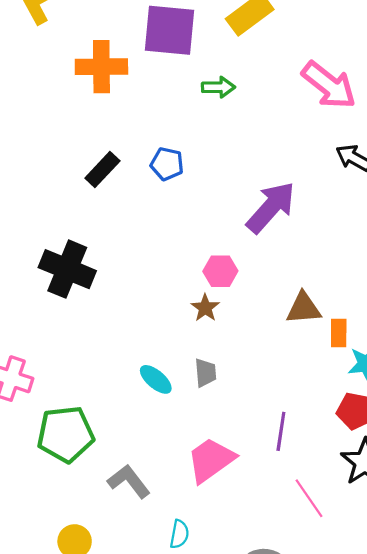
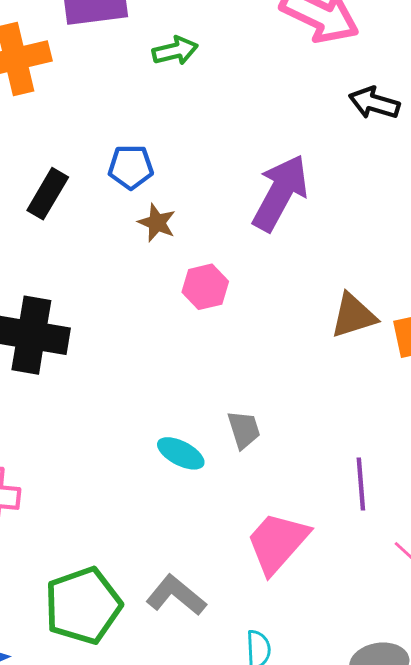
pink hexagon: (220, 271) -> (205, 287), moved
brown star: (205, 308) -> (157, 223), moved
green pentagon: (66, 434) -> (83, 606), moved

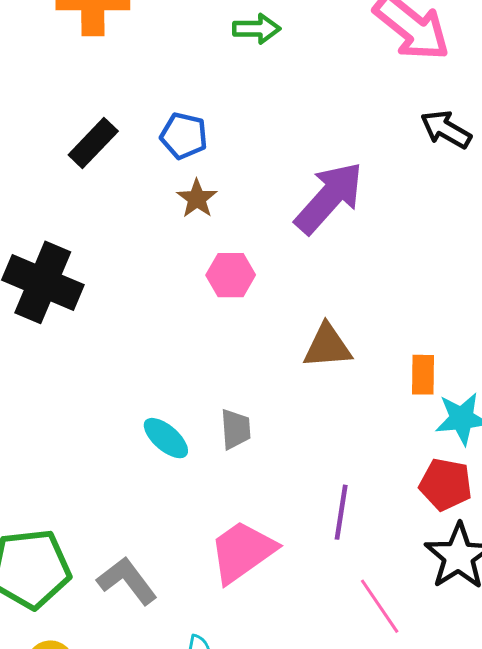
brown triangle: (353, 316) -> (327, 346), moved

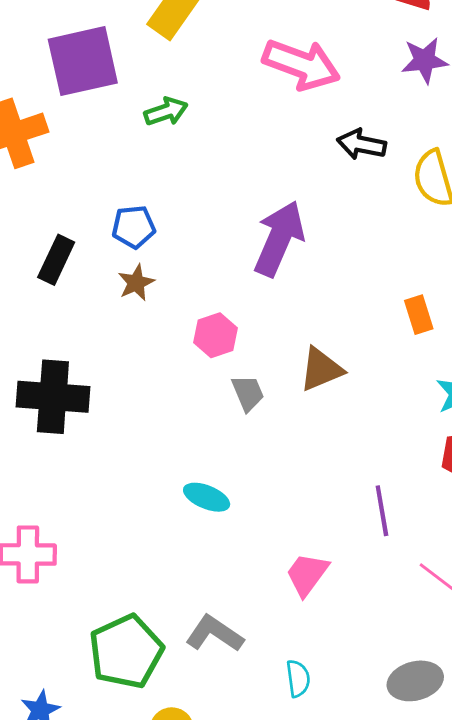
brown star: (197, 199) -> (136, 283), moved, turned 30
orange rectangle: (423, 375) -> (419, 315), moved
gray trapezoid: (236, 429) -> (248, 393), moved
pink trapezoid: (242, 552) -> (307, 574), size x0.7

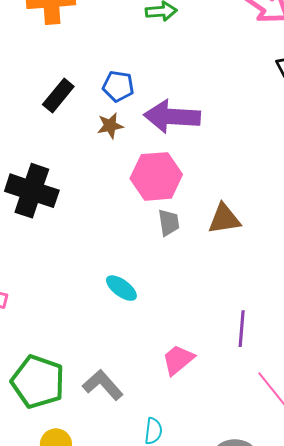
purple arrow: (279, 239) -> (172, 116), moved, turned -124
pink hexagon: (215, 335) -> (156, 176), size x1.6
green pentagon: (126, 652) -> (38, 382), turned 30

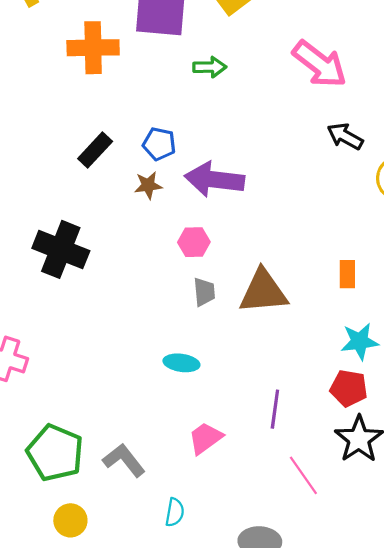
pink hexagon: (156, 176) -> (194, 242), size x0.6
brown triangle: (224, 219) -> (263, 292), size x1.4
cyan ellipse: (121, 288) -> (181, 363), moved, turned -32

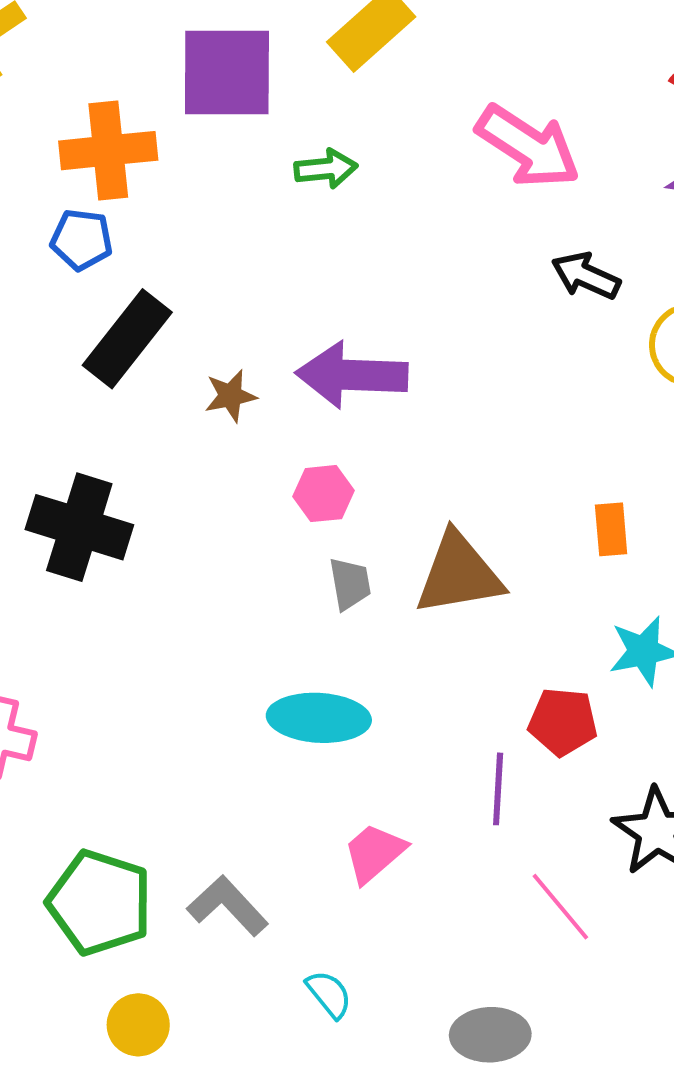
blue pentagon: (159, 144) -> (82, 240), moved
black rectangle: (95, 150) -> (127, 339), size x1.4
cyan ellipse: (181, 363) -> (319, 718), size x1.5
red pentagon: (349, 388) -> (563, 722), moved
cyan semicircle: (175, 512) -> (329, 994), turned -44

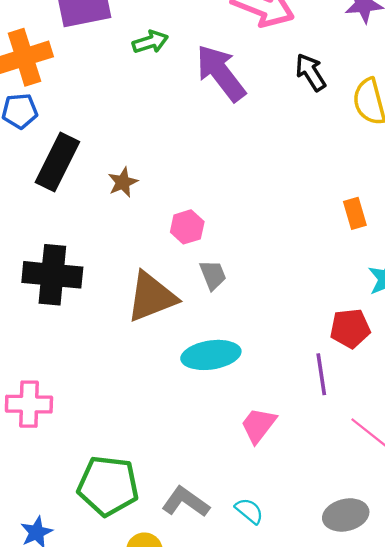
black arrow: (586, 276) -> (311, 72), turned 45
purple arrow: (352, 375) -> (221, 73), moved, turned 62
brown triangle: (459, 574) -> (151, 297), moved
gray L-shape: (228, 906) -> (186, 502), moved

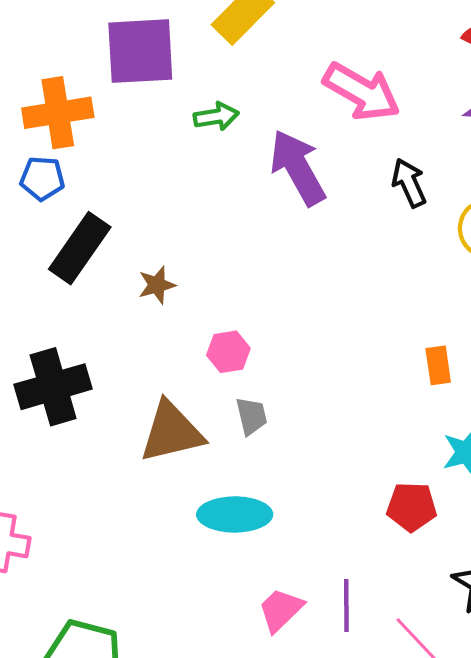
black cross: (52, 275) -> (53, 387), turned -30
purple line: (321, 374) -> (346, 605), moved

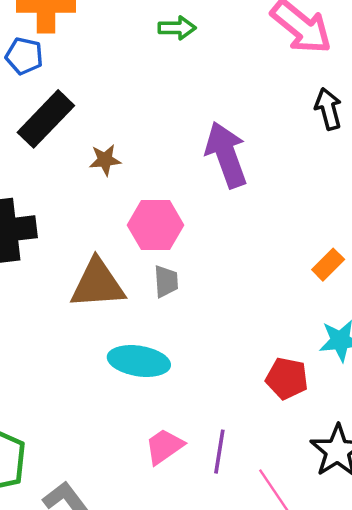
purple arrow: (298, 168) -> (226, 155), moved
pink hexagon: (228, 352) -> (156, 225), size x1.5
orange rectangle: (438, 365) -> (328, 265), turned 44

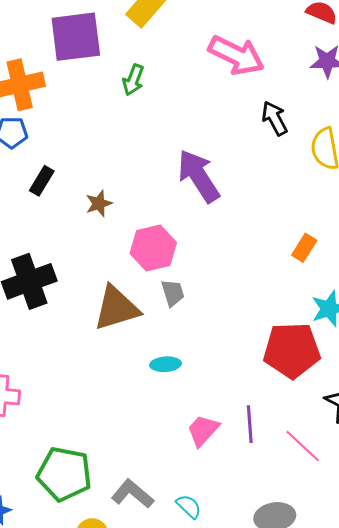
green arrow: (177, 28) -> (133, 80), turned 124
black rectangle: (46, 119) -> (42, 181), size x0.6
cyan ellipse: (139, 361) -> (165, 364), size x0.6
red pentagon: (287, 378) -> (292, 350), size x1.6

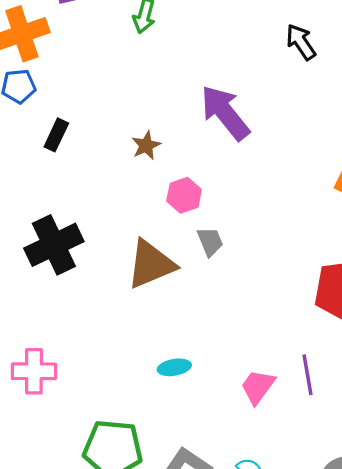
brown star: (99, 204) -> (146, 145), moved
pink hexagon: (153, 248) -> (184, 195), size x0.7
cyan ellipse: (165, 364) -> (174, 367), moved

